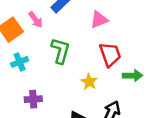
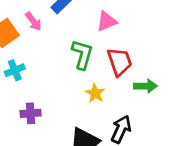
green L-shape: (61, 51) -> (82, 54), moved

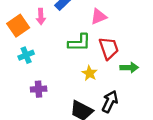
pink arrow: (33, 21) -> (41, 17), turned 35
green L-shape: (82, 54) -> (79, 43), turned 75

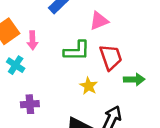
pink arrow: (41, 17) -> (32, 40), moved
cyan cross: (26, 55) -> (16, 65), turned -35

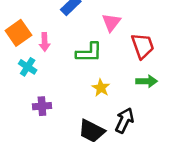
pink triangle: (99, 21) -> (111, 22), turned -30
red trapezoid: (111, 57) -> (143, 46), moved

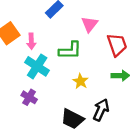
cyan cross: (28, 67) -> (37, 66), moved, size x1.5
purple cross: (42, 106) -> (29, 97), turned 35

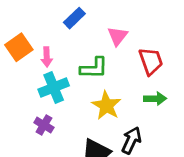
cyan cross: (37, 66) -> (54, 88), turned 35
yellow star: (80, 81) -> (106, 106), size x1.5

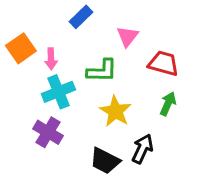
red trapezoid: (151, 61) -> (163, 63), turned -56
green arrow: (155, 99) -> (168, 104), turned -65
purple cross: (44, 125) -> (48, 132), size x1.4

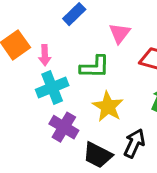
purple cross: (48, 132) -> (64, 127), moved

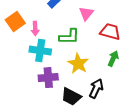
cyan cross: (52, 87) -> (40, 51), turned 30
purple cross: (64, 127) -> (48, 78), turned -36

